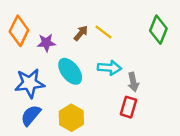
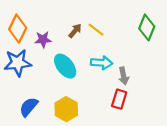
blue star: (30, 83) -> (18, 63), moved

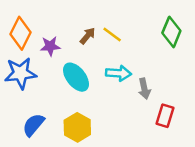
red rectangle: (119, 99) -> (165, 116), moved

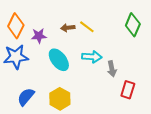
brown arrow: (88, 36) -> (68, 28), turned -136

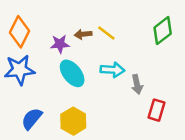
green diamond: (133, 25) -> (163, 31), turned 30
purple star: (39, 36) -> (60, 44), moved

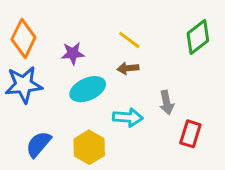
brown arrow: (83, 34) -> (128, 68), moved
cyan arrow: (112, 70) -> (128, 117), moved
cyan ellipse: (72, 73) -> (88, 89), turned -76

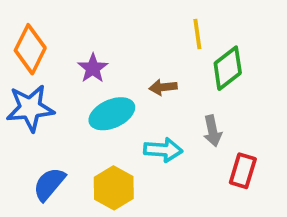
green diamond: (198, 37) -> (228, 68), moved
yellow line: (129, 40) -> (197, 34), moved, turned 45
purple star: (73, 53) -> (93, 68), turned -30

